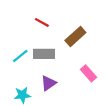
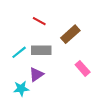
purple triangle: (48, 83) -> (36, 74), moved

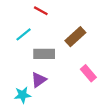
red line: (39, 21) -> (41, 11), moved
cyan line: (19, 52) -> (24, 34), moved

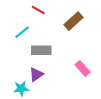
brown rectangle: (75, 37) -> (73, 21), moved

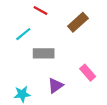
purple triangle: (36, 74) -> (55, 86), moved

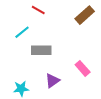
brown rectangle: (78, 22) -> (85, 15), moved

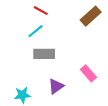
cyan line: (22, 32) -> (35, 31), moved

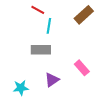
cyan line: (35, 31) -> (49, 26), moved, turned -42

